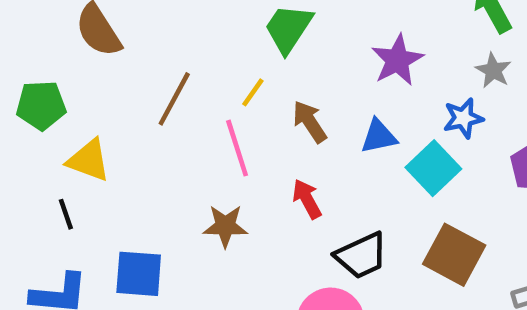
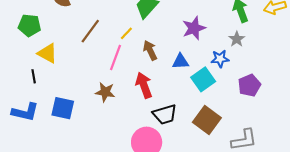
pink line: (237, 148) -> (116, 58), turned 30
red arrow: (307, 199) -> (144, 85), size x1.4

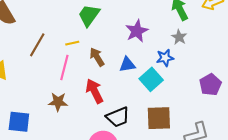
yellow line: (126, 33) -> (72, 43), turned 40
purple pentagon: (249, 85) -> (210, 85), moved
brown square: (207, 120) -> (159, 118), turned -32

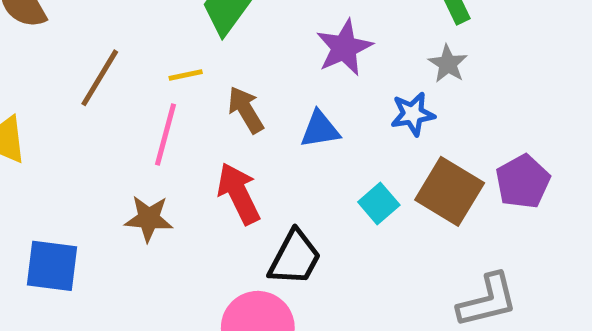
cyan square: (151, 79) -> (379, 204), moved, size x0.7
black trapezoid: (118, 117) -> (295, 258), turned -40
brown square: (159, 118) -> (450, 191), moved, turned 32

